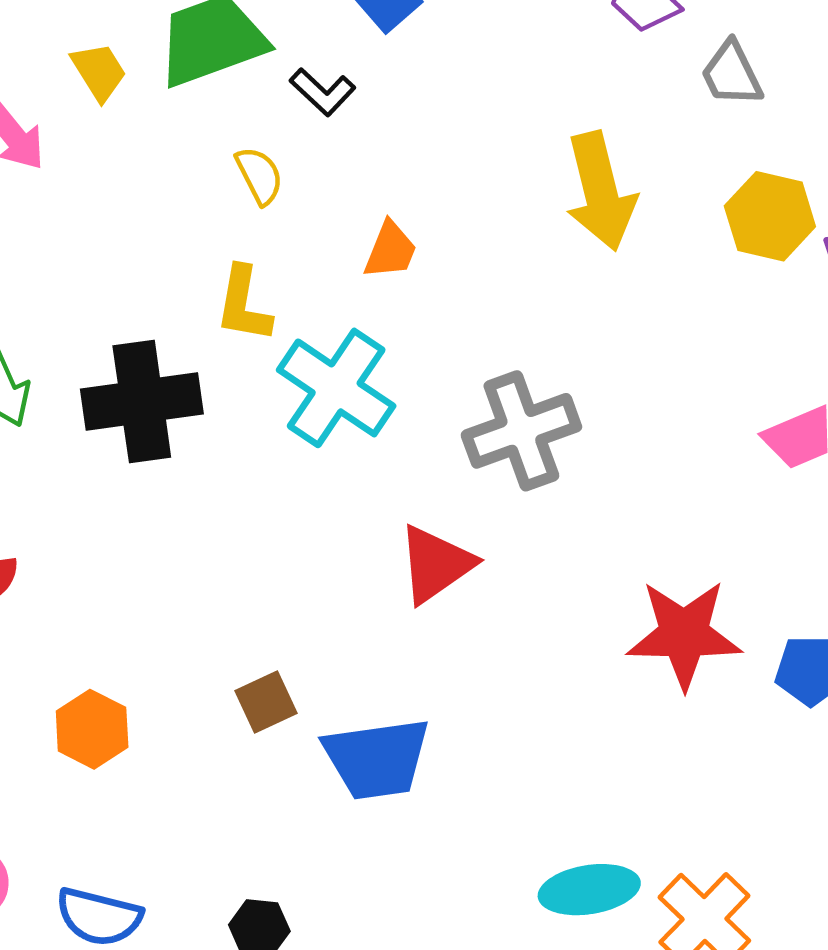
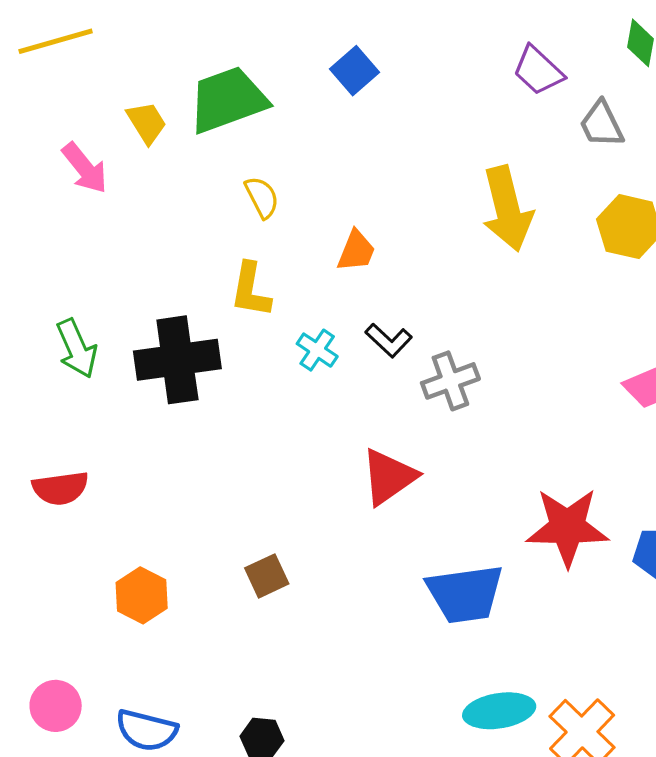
black L-shape: (323, 92) -> (389, 340), moved
cyan cross: (336, 388) -> (317, 350), size x0.5
gray cross: (521, 431) -> (450, 381), size x0.7
blue trapezoid: (377, 759) -> (465, 594), moved

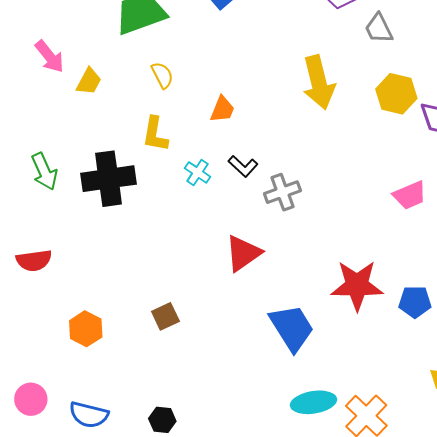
yellow trapezoid: (147, 123) -> (89, 81), moved, turned 60
blue trapezoid: (465, 594) -> (292, 328), turned -114

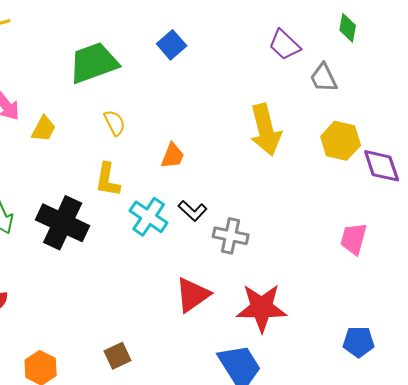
cyan cross: (198, 172) -> (149, 217), size x1.5
black cross: (108, 179) -> (63, 223), turned 33
gray cross: (282, 192) -> (231, 236), turned 32
pink trapezoid: (410, 195) -> (354, 239), turned 128
red star: (357, 285) -> (262, 308), moved

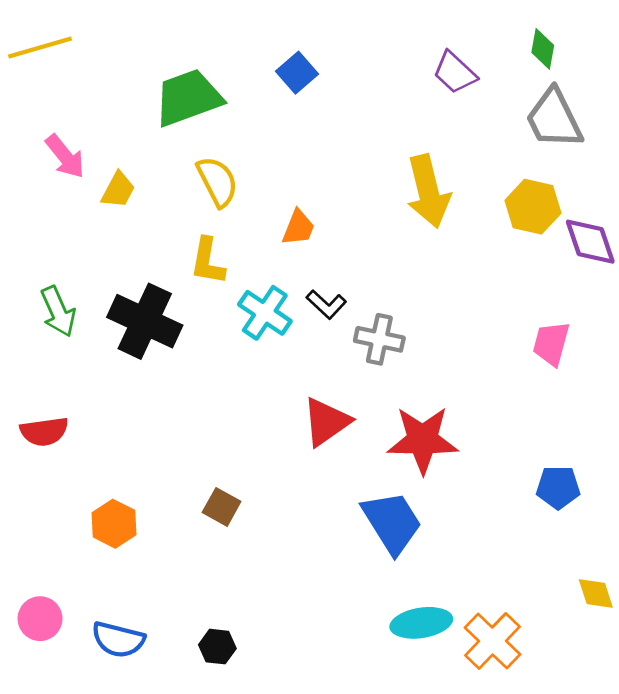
gray trapezoid: (324, 78) -> (554, 119), moved, size x1.5
yellow semicircle: (115, 123) -> (217, 182), size x1.4
brown square: (118, 356) -> (222, 507), turned -36

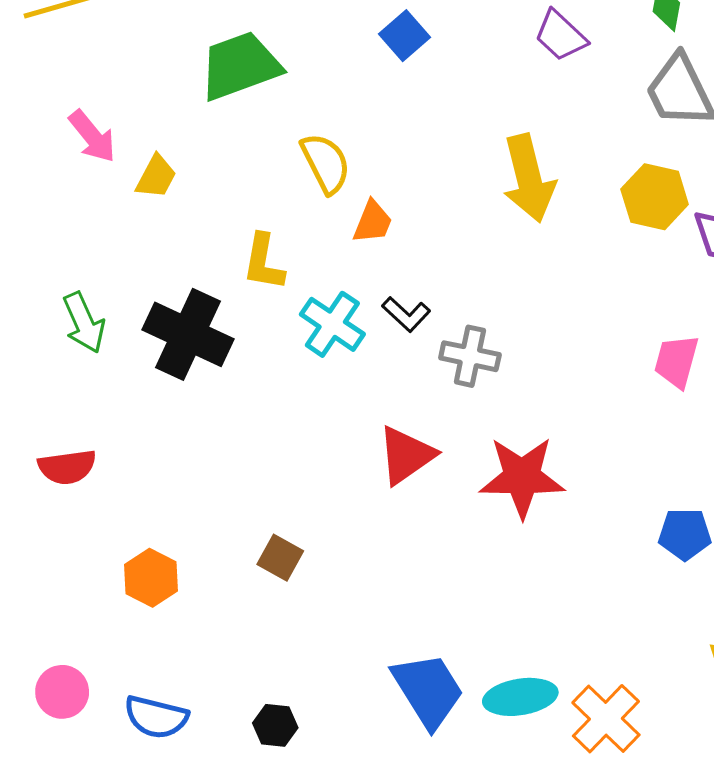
blue square: (297, 73) -> (404, 36), moved
yellow semicircle: (217, 182) -> (326, 163), moved
blue trapezoid: (392, 522) -> (428, 690), moved

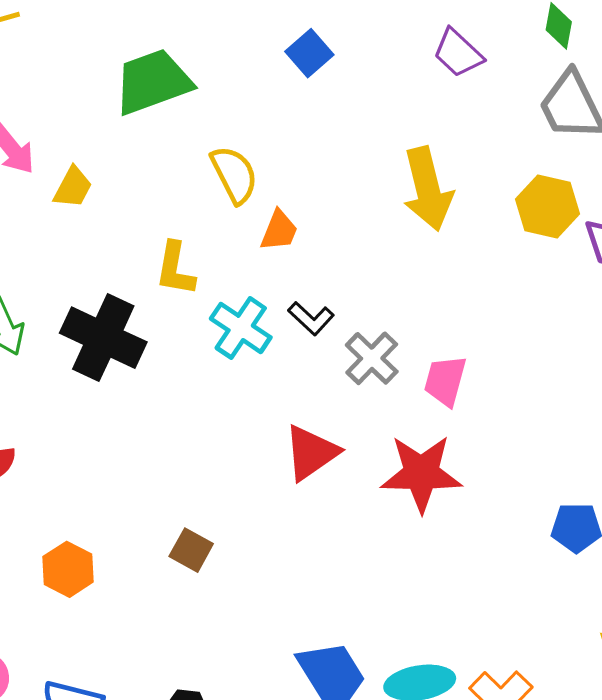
gray cross: (470, 356) -> (372, 358), turned 32
pink trapezoid: (676, 361) -> (445, 381), moved

